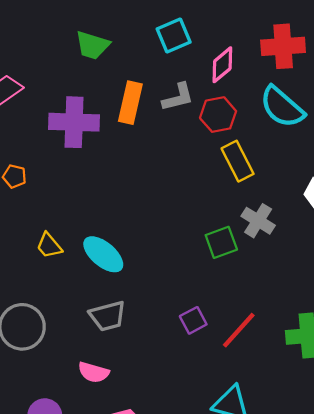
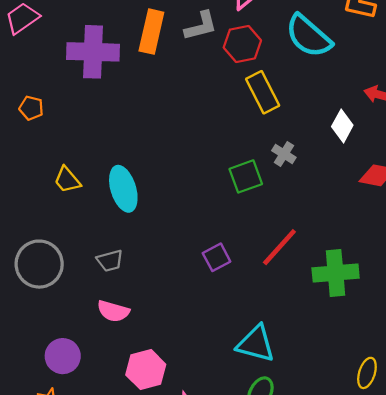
gray cross: (258, 221) -> (284, 154), size x0.7
cyan ellipse: (103, 254) -> (123, 189), turned 33
gray trapezoid: (108, 316) -> (110, 261), moved, size x0.7
red line: (239, 330) -> (279, 247), moved

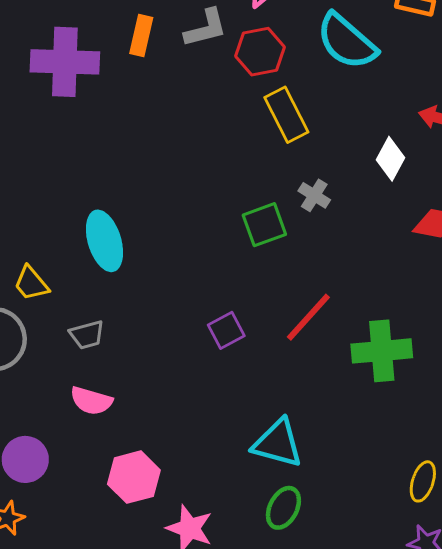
orange rectangle: (151, 32) -> (141, 35), size x0.7
yellow trapezoid: (67, 180) -> (31, 283), moved

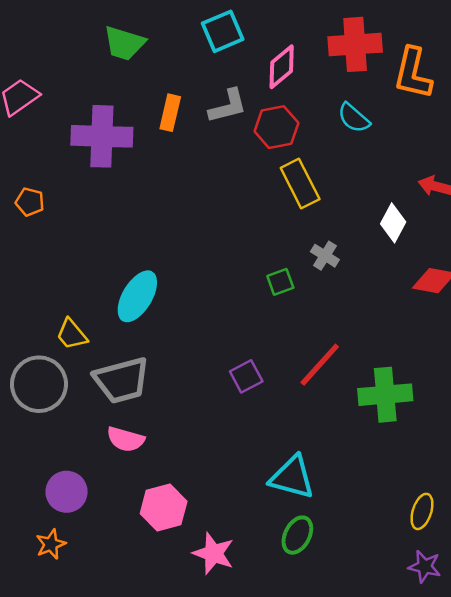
cyan semicircle: (347, 41) -> (354, 118), size x0.6
green square: (264, 225) -> (280, 282), size x0.7
cyan ellipse: (104, 241) -> (137, 296), turned 48
gray trapezoid: (87, 335) -> (122, 380), size x1.8

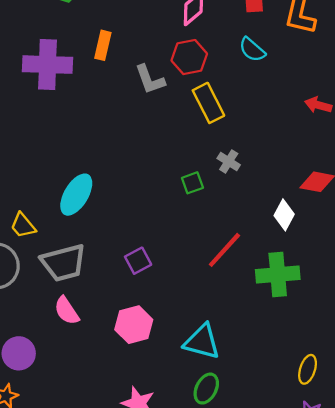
gray L-shape: (228, 106) -> (150, 79), moved, turned 84
white diamond: (393, 223) -> (284, 215), moved
purple square: (246, 376) -> (138, 261), moved
pink semicircle: (126, 439) -> (67, 311), turned 40
pink hexagon: (164, 507) -> (134, 325), moved

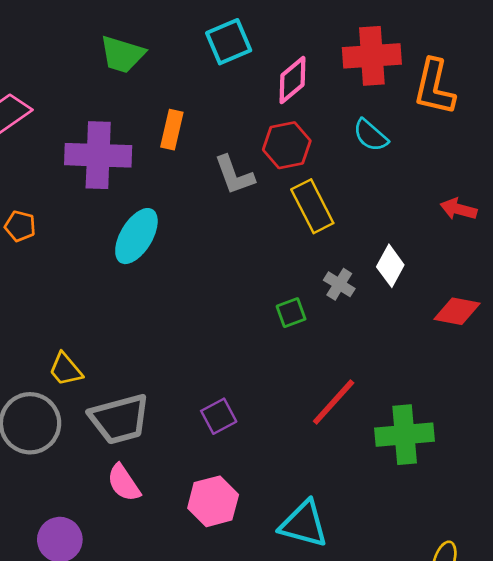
cyan ellipse: (76, 195) -> (136, 236), moved
white diamond: (284, 215) -> (390, 266), moved

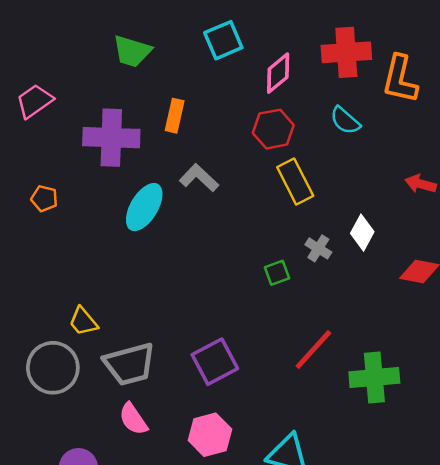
gray L-shape: (234, 175) -> (199, 178), moved, turned 153
purple square: (219, 416) -> (215, 362), size x1.5

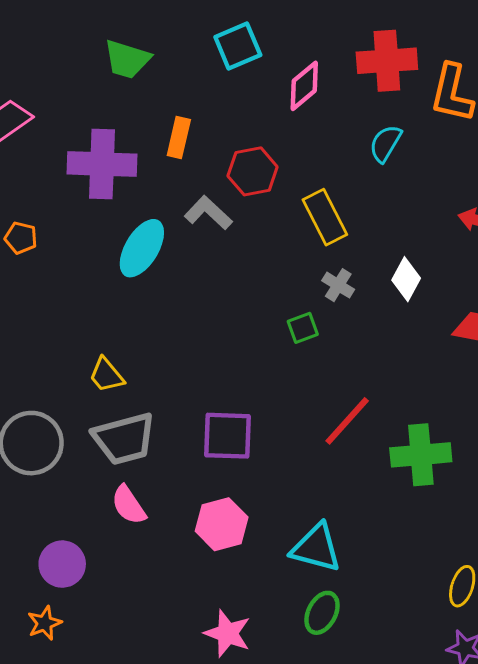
cyan semicircle: (345, 121) -> (385, 143), turned 80
red hexagon: (273, 129) -> (253, 171), moved
gray cross: (318, 248) -> (338, 285), moved
yellow trapezoid: (83, 321) -> (106, 375), moved
purple square: (215, 362) -> (228, 436), turned 30

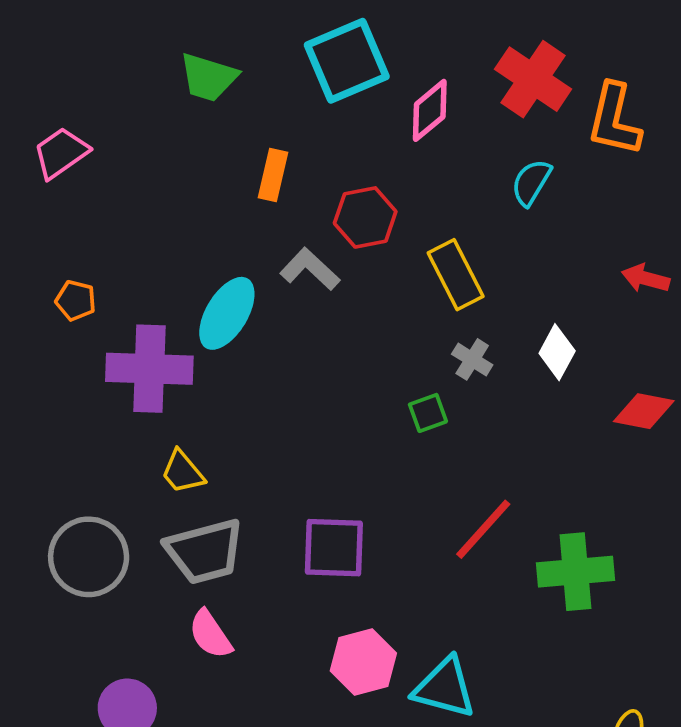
cyan square: (238, 46) -> (347, 61), size x1.4
red cross: (387, 61) -> (533, 79), turned 38
purple cross: (102, 164) -> (149, 369), moved
pink hexagon: (222, 524) -> (363, 662), moved

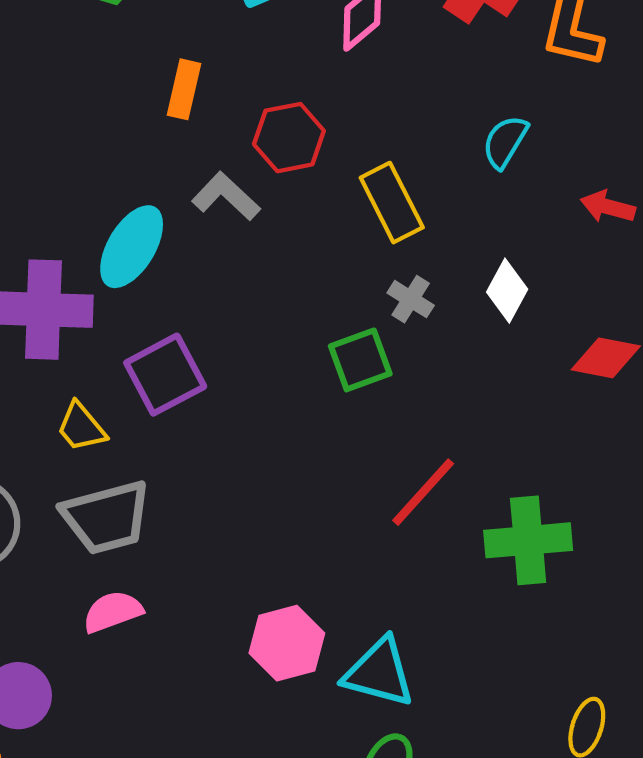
cyan semicircle: (531, 182) -> (505, 142), moved
green square: (428, 413) -> (360, 360), size x1.4
purple square: (334, 548) -> (165, 375), moved, turned -30
pink semicircle: (210, 634) -> (113, 612), turned 104

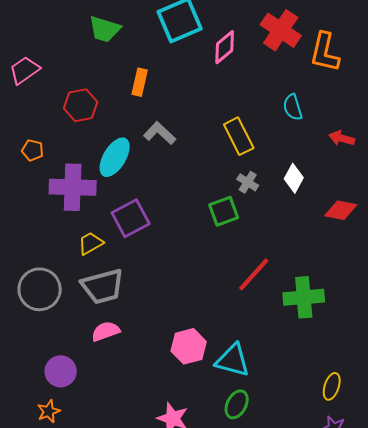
red hexagon: (289, 138) -> (81, 105), moved
cyan semicircle: (505, 142) -> (293, 107), turned -48
yellow trapezoid: (81, 427) -> (91, 243), turned 100

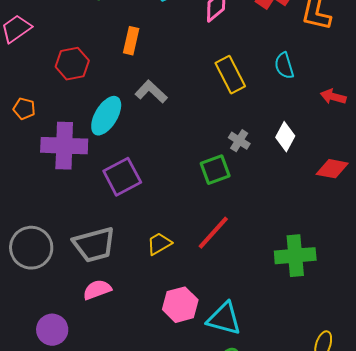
yellow rectangle: (239, 136) -> (230, 75), moved
yellow trapezoid: (91, 243) -> (159, 244), moved
red line: (254, 274) -> (213, 233), moved

